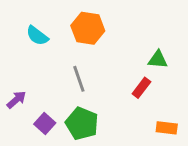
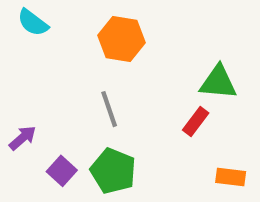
cyan semicircle: (37, 36) -> (33, 23), moved
green triangle: (158, 59) -> (218, 82), size x1.4

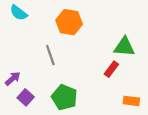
gray line: (109, 109) -> (50, 55), moved
purple square: (62, 171) -> (26, 97), moved

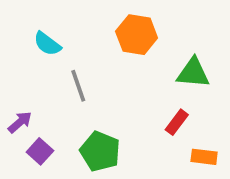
cyan semicircle: (19, 13) -> (47, 44), moved
orange hexagon: (69, 22) -> (137, 35), moved
red rectangle: (111, 69) -> (177, 122), moved

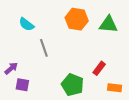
green triangle: (193, 73) -> (108, 24), moved
purple square: (40, 151) -> (22, 85), turned -32
green pentagon: (100, 151) -> (73, 85), moved

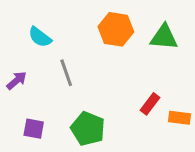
purple arrow: (11, 68) -> (17, 81), moved
green pentagon: (73, 85) -> (88, 129), moved
orange rectangle: (115, 88) -> (180, 118), moved

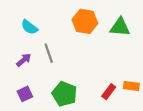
purple arrow: (17, 81) -> (24, 60), moved
red rectangle: (150, 104) -> (109, 92), moved
purple square: (34, 129) -> (25, 94), turned -35

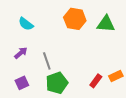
gray line: (49, 53) -> (47, 61), moved
orange rectangle: (131, 86) -> (116, 76), turned -32
green pentagon: (65, 94) -> (57, 83), turned 30

